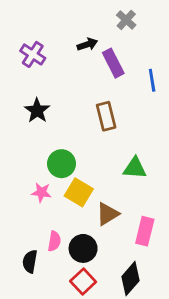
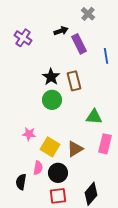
black star: (37, 110) -> (51, 77), moved
green circle: (62, 164) -> (52, 100), moved
yellow square: (79, 192) -> (50, 147), moved
pink rectangle: (145, 231) -> (105, 144), moved
red square: (83, 281) -> (58, 196), turned 36

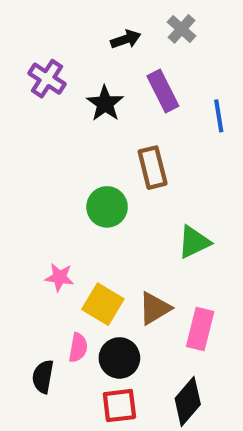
black arrow: (61, 31) -> (126, 39), moved
black star: (51, 77) -> (105, 103), moved
green triangle: (94, 117) -> (194, 242), turned -30
pink rectangle: (105, 144) -> (200, 329), moved

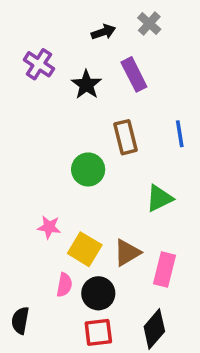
blue line: (219, 116) -> (180, 134), moved
black semicircle: (43, 377) -> (20, 320), moved

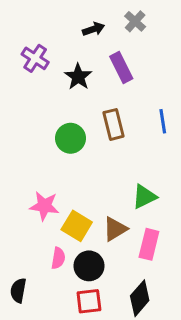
green circle: (88, 169) -> (71, 138), moved
green triangle: (159, 198) -> (144, 197), moved
pink star: (49, 227) -> (44, 206), size x1.4

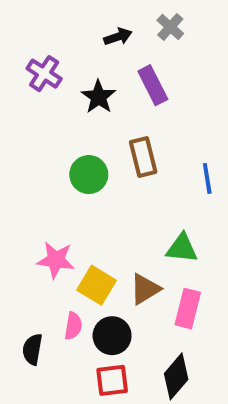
blue line: (163, 121) -> (207, 178), moved
green triangle: (144, 197) -> (182, 248), turned 32
black semicircle: (18, 290) -> (32, 349), moved

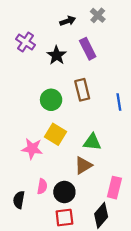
green triangle: (182, 248) -> (92, 142), moved
yellow square: (97, 285) -> (56, 134), moved
pink rectangle: (188, 309) -> (114, 188), moved

